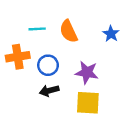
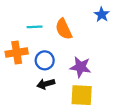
blue star: (111, 34) -> (102, 14), moved

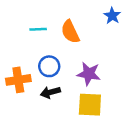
orange cross: (17, 53) -> (18, 80), moved

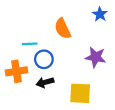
cyan line: (38, 29) -> (30, 44), moved
purple star: (89, 74) -> (96, 57), moved

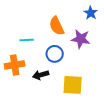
purple star: (96, 57) -> (81, 39), moved
blue circle: (44, 59) -> (55, 54), moved

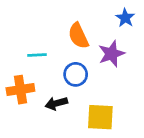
purple star: (81, 39) -> (111, 54), turned -30

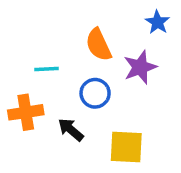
black arrow: (56, 103) -> (71, 130), turned 55

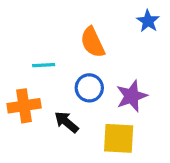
purple star: (140, 67) -> (132, 96), moved

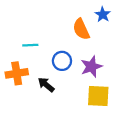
orange semicircle: (93, 42) -> (81, 29), moved
yellow square: (119, 138) -> (98, 96), moved

